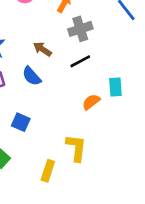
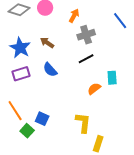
brown arrow: (42, 49) -> (47, 43), moved
blue square: (21, 122) -> (42, 119), moved
yellow rectangle: (48, 171) -> (98, 144), moved

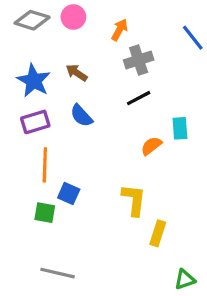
orange line: (15, 111) -> (45, 165), moved, turned 35
green square: (27, 131) -> (45, 213), turned -32

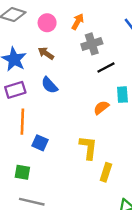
pink circle: (73, 17) -> (47, 23), moved
black line: (139, 98) -> (106, 67), moved
green square: (45, 213) -> (22, 172), moved

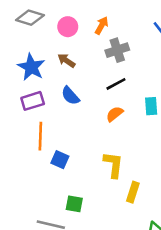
black line: (106, 67) -> (116, 84), moved
orange semicircle: (101, 108) -> (115, 114), moved
green square: (22, 172) -> (74, 204), moved

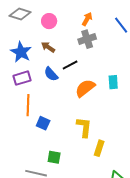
orange arrow: (102, 25) -> (87, 19), moved
black line: (116, 84) -> (70, 65), moved
orange semicircle: (115, 114) -> (85, 88), size x1.5

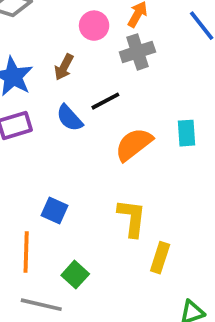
pink circle: (49, 21) -> (94, 26), moved
brown arrow: (48, 47) -> (64, 67), turned -96
orange line: (28, 105) -> (26, 252), moved
green square: (54, 157) -> (75, 275), turned 32

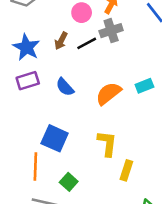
black line: (105, 101) -> (87, 43), moved
blue semicircle: (70, 118) -> (65, 87), moved
cyan rectangle: (186, 133) -> (144, 86), turned 72
blue square: (54, 210) -> (55, 138), size x1.5

